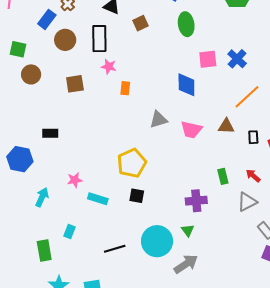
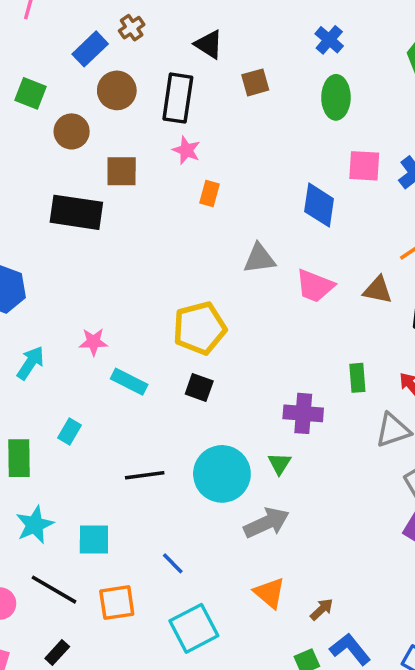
brown circle: (31, 74) -> (72, 131), moved
black rectangle: (50, 133) -> (76, 212), moved, size x1.8

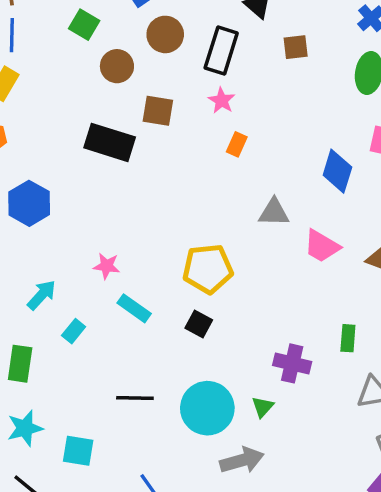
cyan arrow: (30, 363) -> (42, 295), moved
cyan rectangle: (69, 432) -> (74, 331), moved

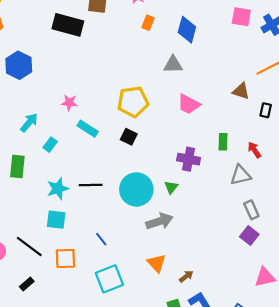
blue diamond: (337, 171) -> (187, 30), moved
pink trapezoid: (322, 246) -> (189, 104), moved
cyan star: (25, 428) -> (58, 189), moved

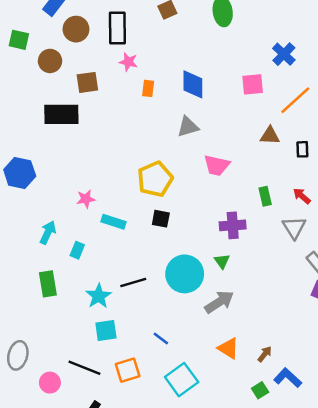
pink square: (241, 17) -> (253, 84), moved
gray triangle: (241, 175) -> (294, 228), turned -35

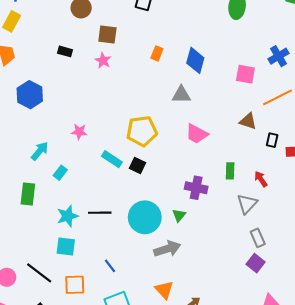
pink star: (128, 62) -> (103, 60), moved
black rectangle: (61, 114) -> (65, 51), moved, size x0.5
cyan rectangle: (114, 222) -> (112, 159), moved

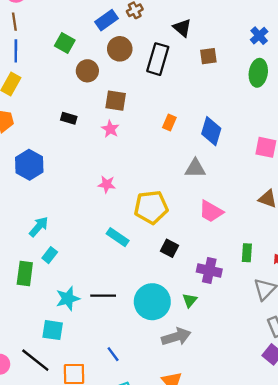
pink star: (79, 132) -> (107, 184), moved
black square: (137, 166) -> (169, 248), moved
cyan rectangle: (60, 173) -> (50, 255), moved
cyan square: (66, 247) -> (53, 330), moved

